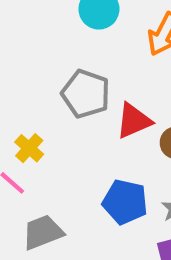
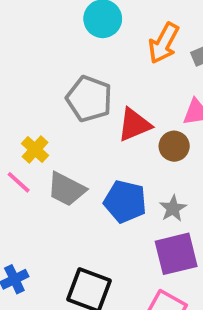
gray trapezoid: (43, 232) -> (66, 189), moved, turned -132

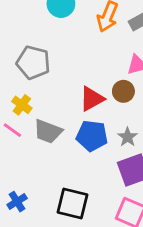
gray pentagon: (89, 99) -> (33, 63), moved
red triangle: (134, 125) -> (92, 99), moved

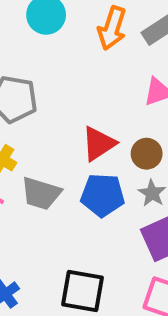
brown circle: (123, 91) -> (147, 154), moved

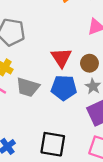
red triangle: (99, 144) -> (61, 58), turned -30

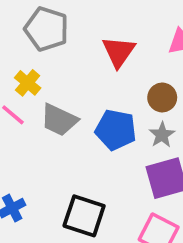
red triangle: (61, 58) -> (119, 52), moved

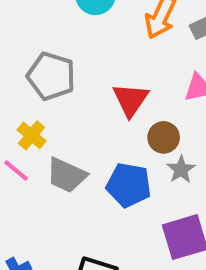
brown circle: (162, 98) -> (164, 137), moved
gray star: (162, 135) -> (181, 170), moved

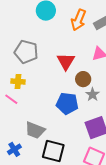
yellow cross: (32, 135) -> (18, 81), turned -32
gray trapezoid: (66, 175) -> (35, 130), moved

